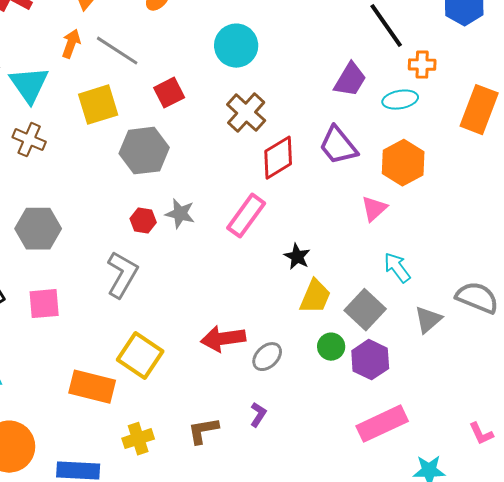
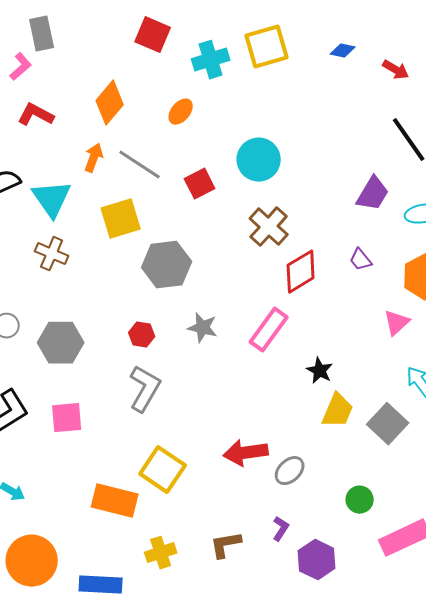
red square: (169, 93) -> (200, 184), moved
purple trapezoid: (338, 146) -> (361, 260), size x0.6
red hexagon: (143, 221) -> (142, 335), moved
green circle: (331, 347) -> (360, 500), moved
purple hexagon: (370, 360) -> (317, 560), moved

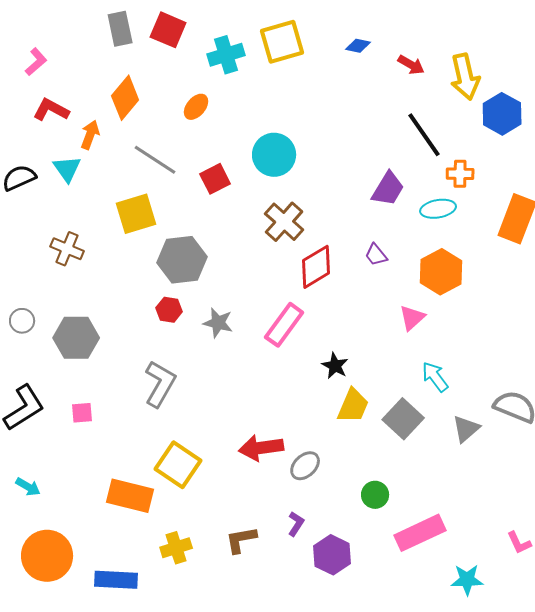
gray rectangle: (42, 34) -> (120, 29), moved
orange arrow: (94, 158) -> (90, 135), moved
cyan triangle: (52, 199) -> (67, 169), moved, size x0.7
red hexagon: (142, 335) -> (169, 310), moved
pink square: (67, 418) -> (82, 413), size x0.7

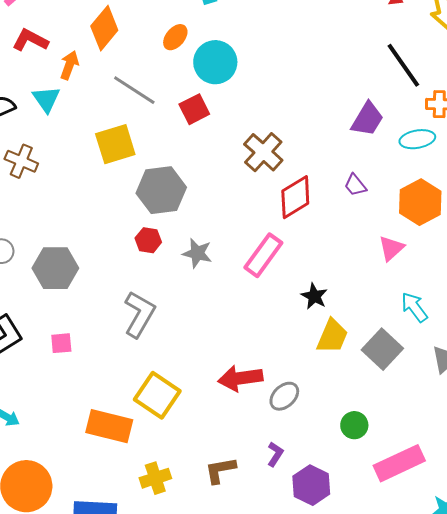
cyan circle: (274, 155) -> (215, 62), moved
brown cross: (67, 249) -> (21, 161), moved

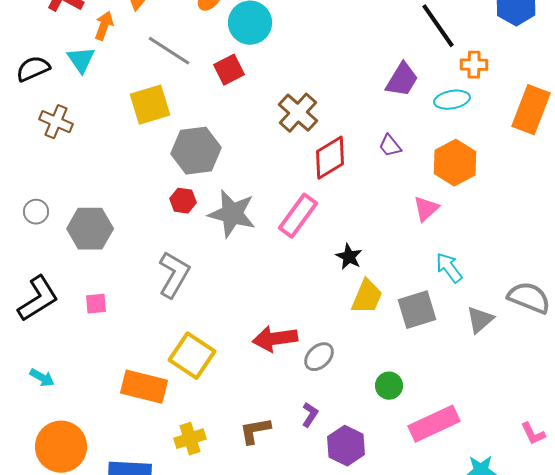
gray star: (197, 253) -> (232, 214), size x1.6
gray square: (382, 349) -> (417, 310), turned 30

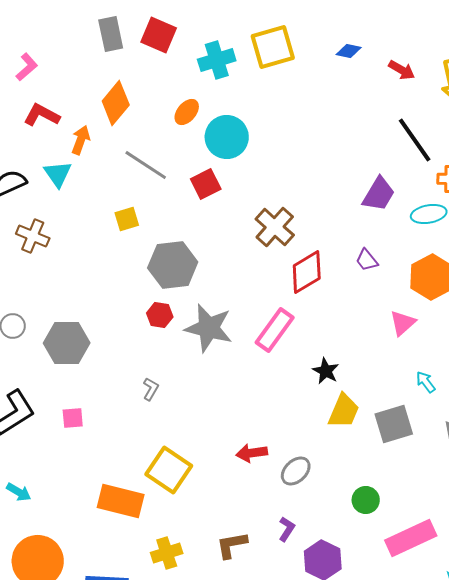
yellow square: (150, 105) -> (127, 219), size x0.6
cyan arrow: (449, 268) -> (426, 382), size x0.7
gray L-shape: (174, 275) -> (151, 389), size x0.5
red arrow: (275, 339) -> (252, 453), size x0.7

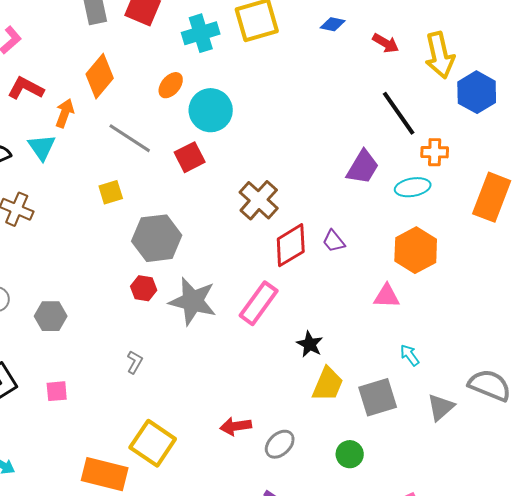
purple trapezoid: (367, 260) -> (334, 241), moved
pink triangle: (403, 323) -> (387, 296), turned 44
gray hexagon: (67, 343) -> (51, 316), size x0.7
green circle: (366, 500) -> (350, 454), moved

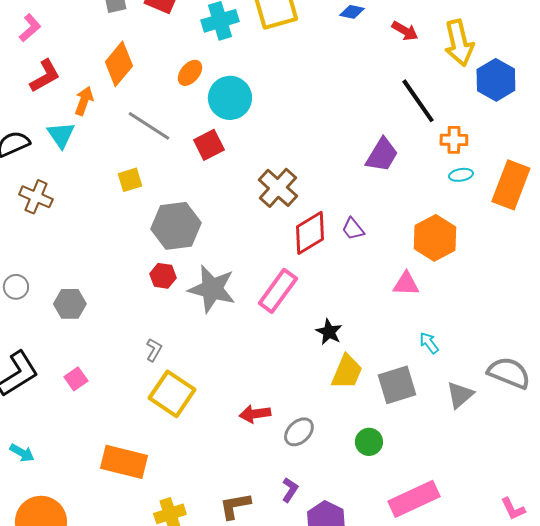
red L-shape: (26, 88) -> (45, 76), turned 123
cyan ellipse: (413, 187) -> (461, 175), moved, size x0.7
pink square: (57, 391) -> (76, 379), turned -30
yellow square: (153, 443) -> (172, 394), moved

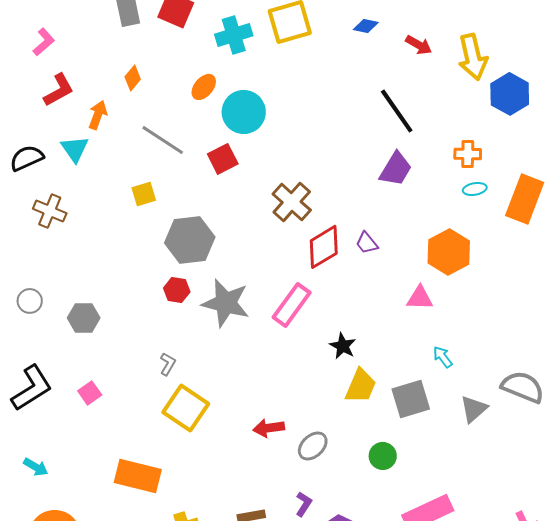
orange diamond: (119, 64) -> (133, 78), size x0.6
black line: (418, 101) -> (397, 111), moved

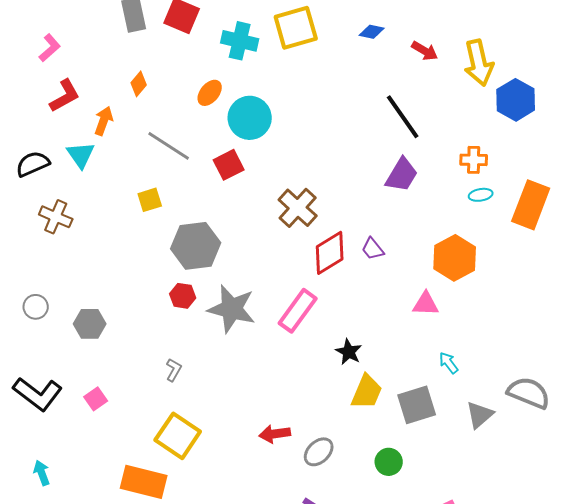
cyan cross: (234, 35) -> (240, 41), turned 30
black L-shape: (32, 388) -> (38, 394), turned 69
yellow square: (186, 408) -> (178, 436), moved
cyan arrow: (36, 467) -> (42, 473), turned -140

